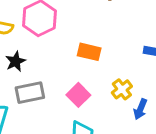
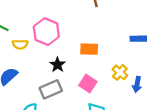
black star: (16, 61) -> (58, 65), moved

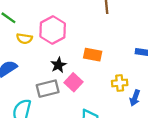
yellow cross: (120, 72) -> (120, 83), turned 35
pink square: (88, 83) -> (73, 82), moved

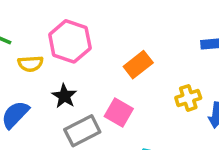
orange rectangle: (93, 55) -> (138, 65), turned -36
black star: (58, 65) -> (64, 96), moved

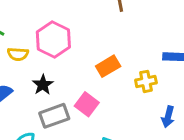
yellow cross: (188, 98) -> (146, 81), moved

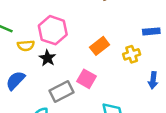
black star: (43, 85) -> (47, 58), moved

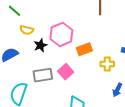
pink hexagon: (53, 30) -> (61, 34), moved

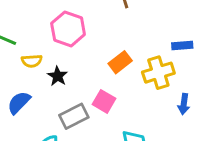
pink hexagon: (61, 34) -> (68, 29), moved
yellow cross: (107, 64) -> (158, 73), size x1.5

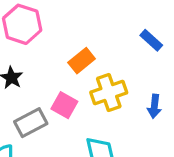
blue rectangle: (182, 45) -> (151, 40), turned 48
yellow cross: (158, 73) -> (109, 92), moved

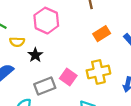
orange rectangle: (82, 61) -> (102, 34), moved

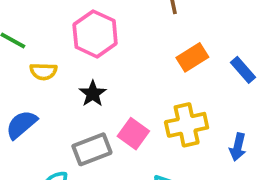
black star: (35, 55) -> (93, 94), moved

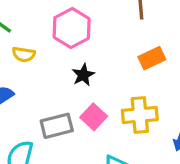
black star: (93, 94) -> (83, 75), moved

